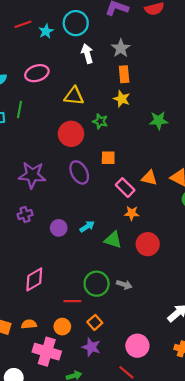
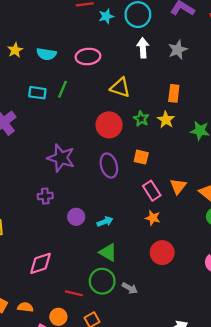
orange rectangle: (124, 74) -> (174, 93), moved
yellow star: (122, 99) -> (166, 120), moved
orange triangle: (149, 178) -> (178, 186), turned 42
green triangle: (113, 240) -> (108, 252), moved

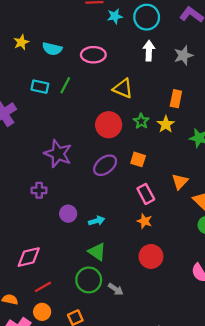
purple ellipse: (109, 166) -> (105, 165), turned 65
orange triangle: (178, 186) -> (180, 182), moved
red line: (74, 293) -> (43, 287), moved, turned -48

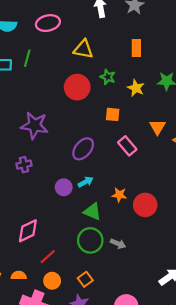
yellow star: (166, 124) -> (136, 88), moved
purple ellipse: (105, 165) -> (83, 149), moved
purple circle: (68, 214) -> (64, 187), moved
orange star: (145, 221) -> (119, 195), moved

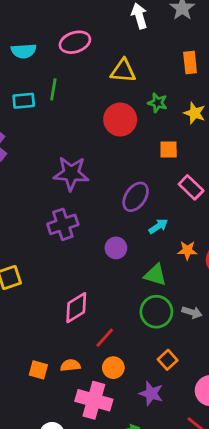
purple cross: (24, 165) -> (63, 224), size x1.5
cyan arrow: (86, 182) -> (158, 226), moved
orange square: (85, 279) -> (168, 360), moved

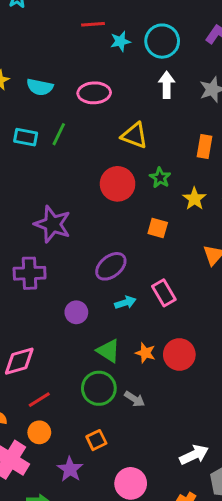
pink rectangle: (191, 187) -> (164, 293), moved
orange star: (187, 250) -> (145, 353), moved

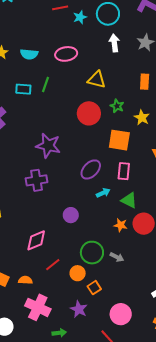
orange square: (158, 228) -> (119, 140), size x1.6
pink rectangle: (164, 293) -> (124, 171), moved, turned 42
purple circle: (76, 312) -> (71, 215), moved
green triangle: (108, 351) -> (129, 200), moved
orange circle: (39, 432) -> (78, 273), moved

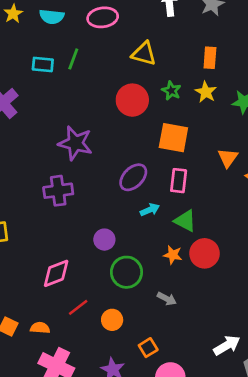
yellow star: (142, 118) -> (206, 92), moved
green circle: (92, 253) -> (126, 272), moved
orange square: (94, 288) -> (148, 348), moved

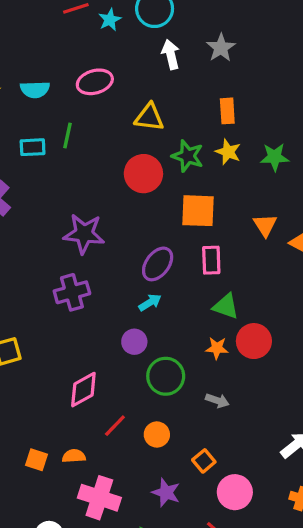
green star: (171, 91) -> (188, 156), size x1.4
cyan arrow: (150, 210) -> (150, 302), moved

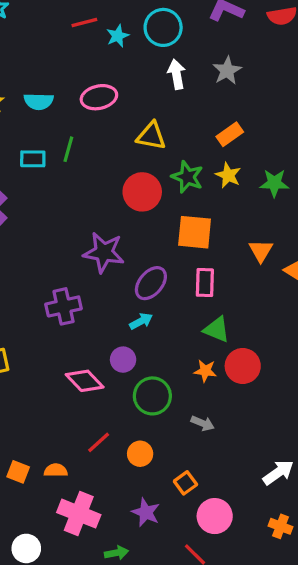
orange rectangle: (227, 111) -> (230, 134), turned 55
purple star: (84, 234) -> (104, 252), moved
pink diamond: (83, 390) -> (85, 381), moved, turned 72

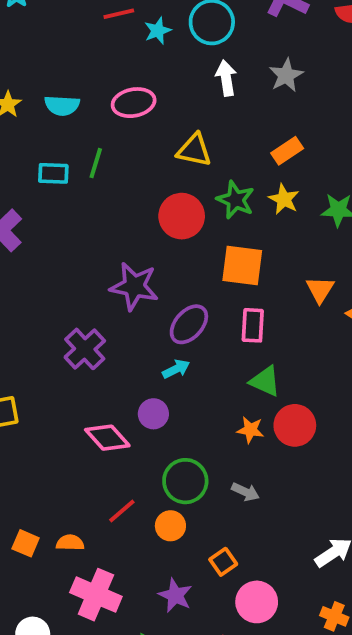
purple cross: (64, 306) -> (85, 349), turned -32
green circle: (152, 396) -> (185, 481), moved

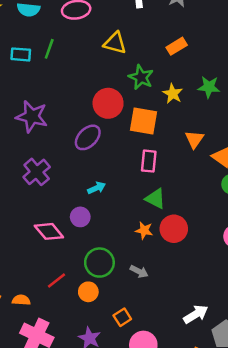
yellow star: (284, 199) -> (173, 94), moved
red circle: (182, 216) -> (108, 103), moved
purple star: (134, 286) -> (32, 116), moved
purple ellipse: (189, 324) -> (88, 137), moved

